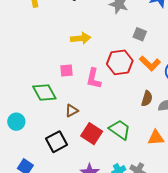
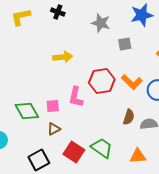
gray square: (140, 34) -> (125, 44), moved, turned -32
pink square: (67, 70) -> (53, 106), moved

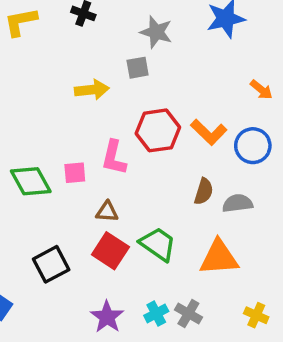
gray square: (125, 44) -> (138, 68), moved
brown triangle: (54, 129) -> (107, 212), moved, turned 32
orange triangle: (138, 156) -> (219, 258), size x1.4

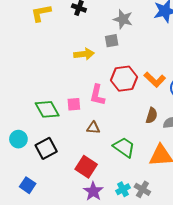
red square: (110, 251) -> (86, 167), moved
black square: (51, 264) -> (46, 148), moved

